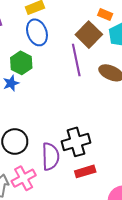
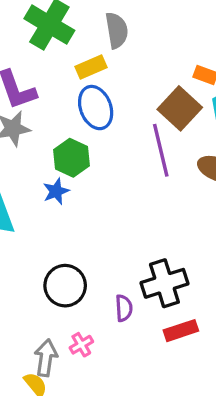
purple semicircle: (50, 156) -> (124, 308), size x0.6
pink cross: (24, 178) -> (81, 345), size x0.6

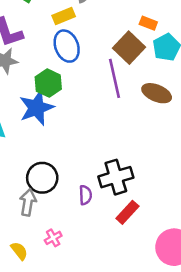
blue star: (56, 191) -> (36, 108), size x1.8
red rectangle: (181, 331) -> (127, 212), turned -30
pink cross: (81, 345) -> (53, 238), moved
gray arrow: (46, 358) -> (28, 202), moved

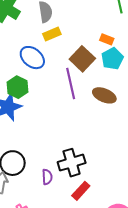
yellow rectangle: (64, 16) -> (52, 34), moved
orange rectangle: (148, 23) -> (107, 39), moved
blue ellipse: (67, 46) -> (32, 58), turned -30

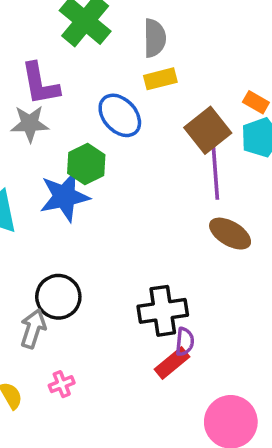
purple line: (71, 84) -> (215, 171), moved
brown ellipse: (104, 95) -> (230, 234), moved
purple semicircle: (47, 177) -> (185, 342), moved

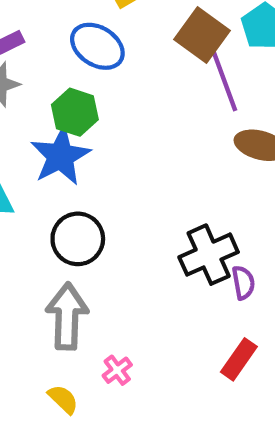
black circle: (58, 297) -> (78, 239), moved
gray arrow: (33, 329) -> (67, 316), size x1.4
red rectangle: (172, 363) -> (239, 359), moved

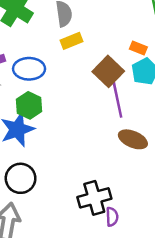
blue ellipse: (97, 46) -> (29, 69), moved, turned -40

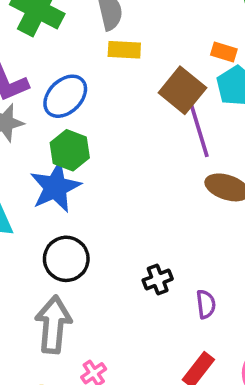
yellow rectangle: (71, 41) -> (124, 50), turned 30
blue ellipse: (29, 69) -> (65, 96), turned -40
black cross: (94, 198) -> (158, 280), moved, size x0.6

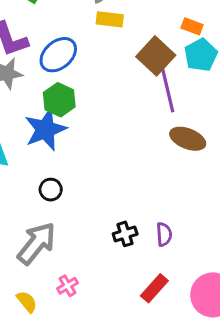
black circle: (66, 259) -> (51, 190), size x0.6
black cross: (158, 280) -> (125, 234), moved
gray arrow: (53, 325) -> (36, 243), turned 30

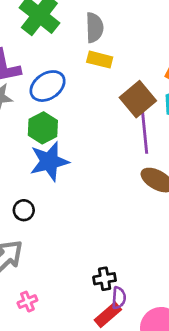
blue star: (45, 129) -> (49, 161), moved
black cross: (125, 234) -> (105, 279), moved
purple semicircle: (164, 234) -> (119, 298), moved

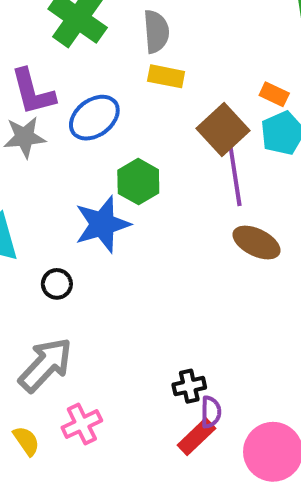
green hexagon: (43, 128) -> (138, 182), moved
black circle: (24, 210) -> (57, 284), moved
pink cross: (27, 302) -> (82, 424), size x1.4

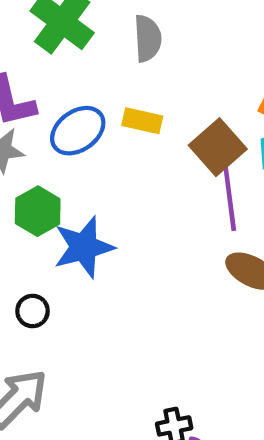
yellow rectangle: (166, 76) -> (142, 121), moved
green hexagon: (138, 182) -> (38, 211), moved

